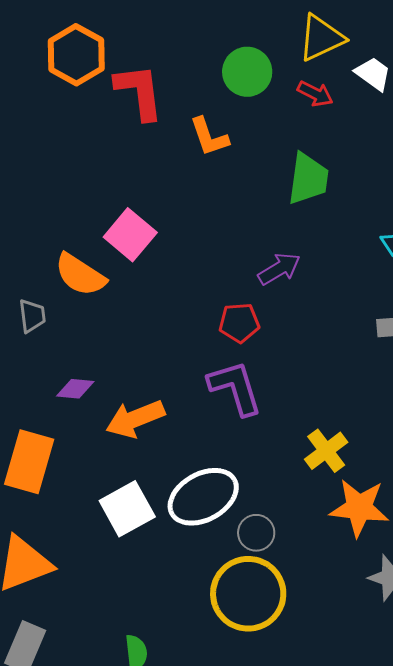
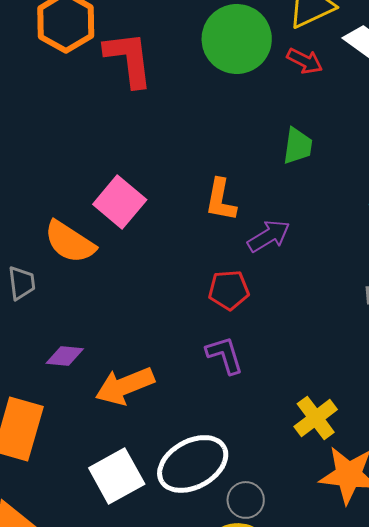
green circle: (247, 72) -> (237, 39), size x1.4
orange L-shape: (209, 137) -> (221, 200), moved, turned 30
green trapezoid: (308, 179) -> (298, 146), size x0.7
purple L-shape: (235, 388) -> (225, 355), size x0.7

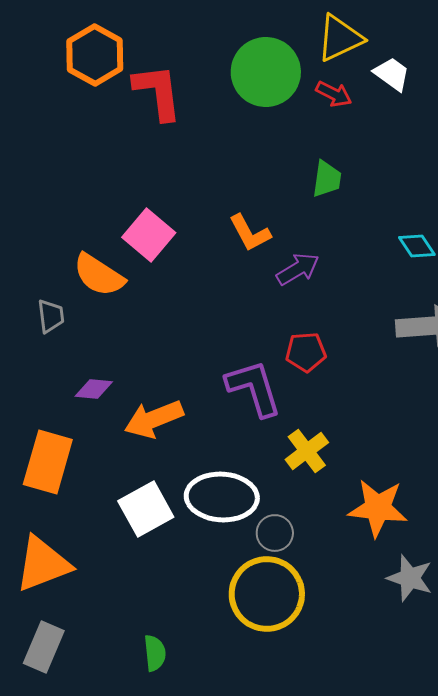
orange L-shape: (221, 200) -> (250, 233), turned -39
red pentagon: (229, 290) -> (306, 352), moved
purple L-shape: (225, 355) -> (254, 388), size x1.5
yellow cross: (316, 418) -> (307, 451), moved
white ellipse: (193, 464) -> (222, 497), turned 32

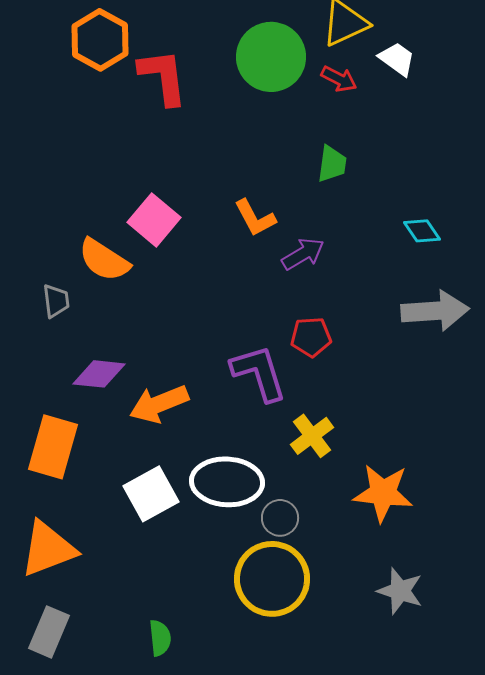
purple diamond: (94, 389) -> (99, 374), size x1.4
gray star: (410, 578) -> (400, 591), moved

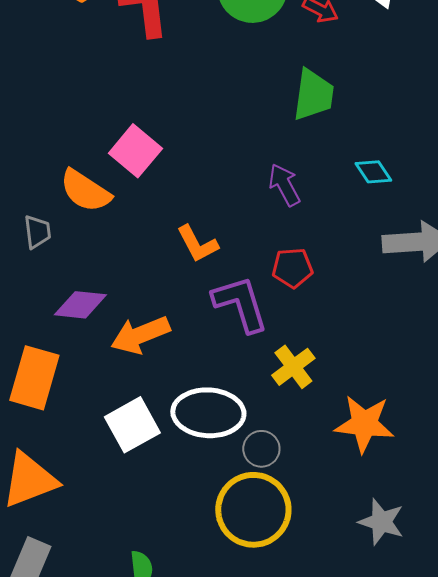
green trapezoid: (332, 164) -> (313, 95), size x1.4
orange L-shape: (255, 218) -> (197, 244), moved
cyan diamond: (422, 231) -> (373, 172), moved
purple arrow: (303, 254) -> (284, 185), turned -87

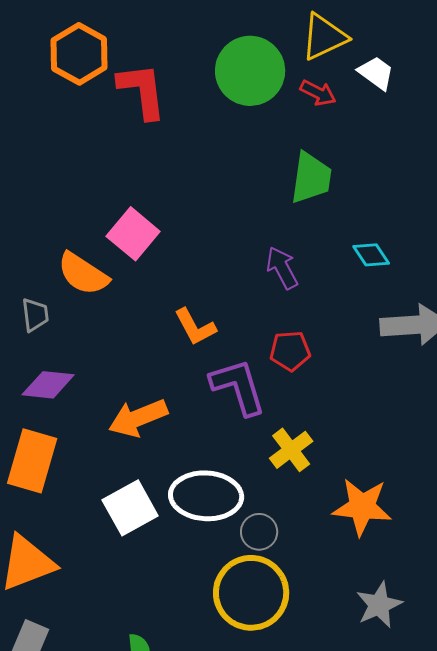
purple diamond: (80, 305) -> (48, 385), moved
gray star: (381, 522) -> (379, 605), turned 30

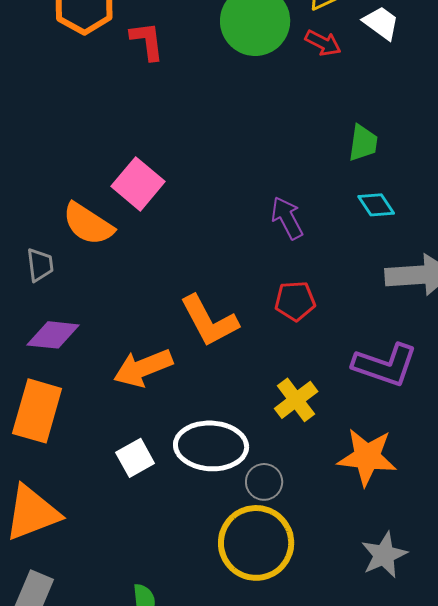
red L-shape: (142, 91) -> (147, 41), size x0.7
green trapezoid: (311, 178) -> (363, 143), moved, size x0.7
orange L-shape: (195, 327) -> (209, 321), moved, size x1.4
purple L-shape: (238, 387) -> (385, 365), moved, turned 126
white square: (130, 508) -> (135, 458), size x0.7

